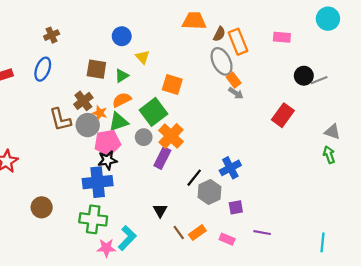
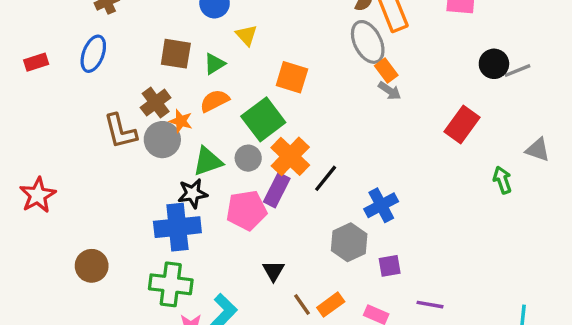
green triangle: (118, 122) -> (208, 161), moved
pink pentagon: (107, 143) -> (246, 210), moved
green arrow: (329, 155) -> (502, 180), moved
black line: (194, 178) -> (326, 178), moved

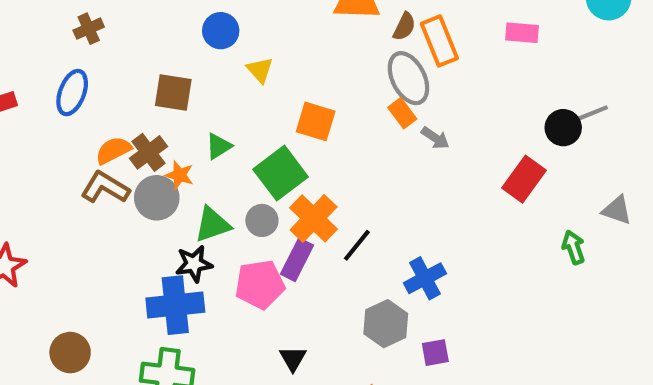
green triangle: (215, 64) -> (219, 146), moved
black circle: (494, 64) -> (563, 128), moved
orange rectangle: (386, 71) -> (402, 113), moved
orange semicircle: (215, 101) -> (113, 150), moved
brown L-shape: (120, 131) -> (105, 187), turned 135

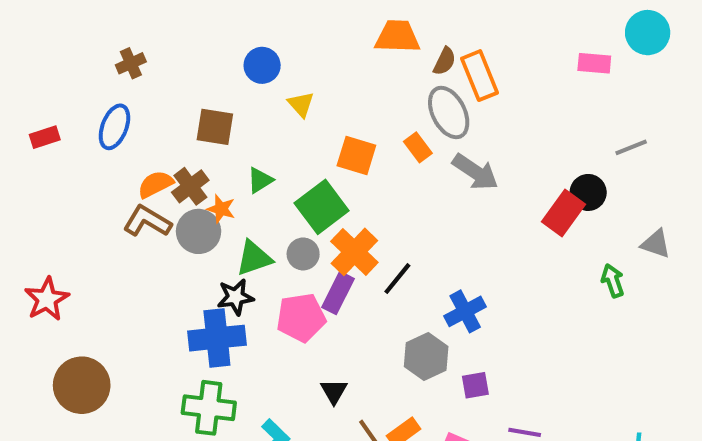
pink rectangle: (522, 33) -> (594, 63), moved
orange rectangle: (402, 113) -> (418, 147), moved
black circle: (563, 128) -> (588, 192), moved
gray arrow: (435, 138) -> (475, 172), size x1.6
brown circle: (70, 353) -> (82, 385), moved, size x1.4

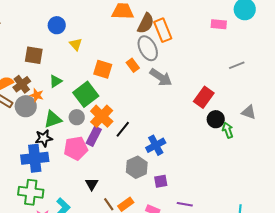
brown semicircle: (445, 61) -> (146, 23), size x1.5
black circle: (588, 192) -> (216, 119), moved

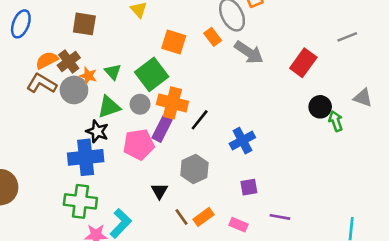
green triangle: (56, 81) -> (113, 72), moved, turned -40
red rectangle: (204, 97) -> (303, 63), moved
orange cross: (102, 116) -> (172, 103), turned -30
black star: (44, 138) -> (97, 131), turned 30
gray hexagon: (137, 167) -> (194, 169), moved

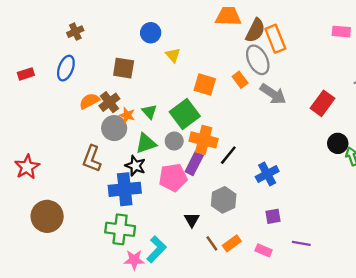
brown L-shape: (42, 83) -> (92, 159), moved, turned -100

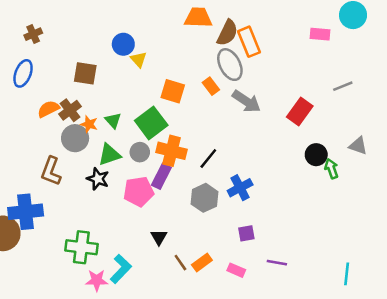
blue circle: (151, 33) -> (123, 44), moved
black line: (228, 155) -> (208, 158), moved
blue cross: (125, 189) -> (26, 212), moved
gray hexagon: (224, 200) -> (205, 198), moved

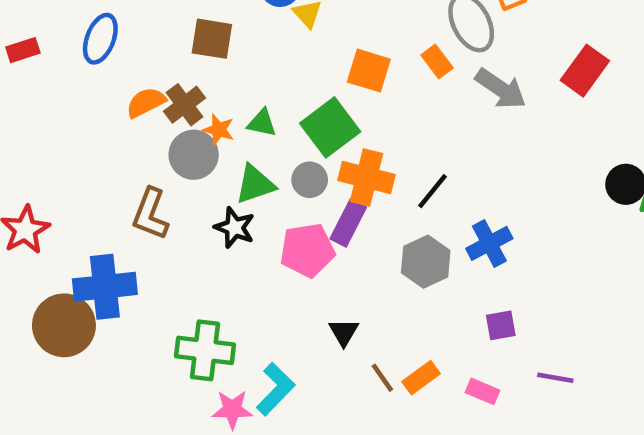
red rectangle: (300, 112) -> (585, 71), moved
green triangle: (113, 120) -> (262, 123), turned -36

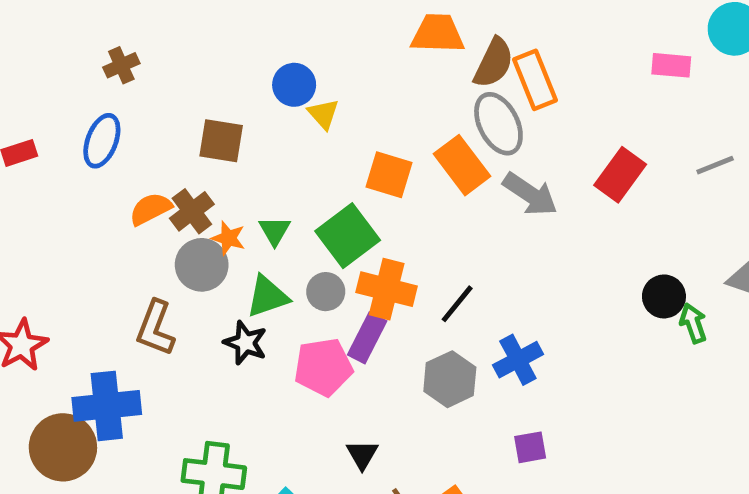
orange rectangle: (437, 61) -> (462, 165), size x1.6
green triangle: (262, 123) -> (275, 231), turned 48

